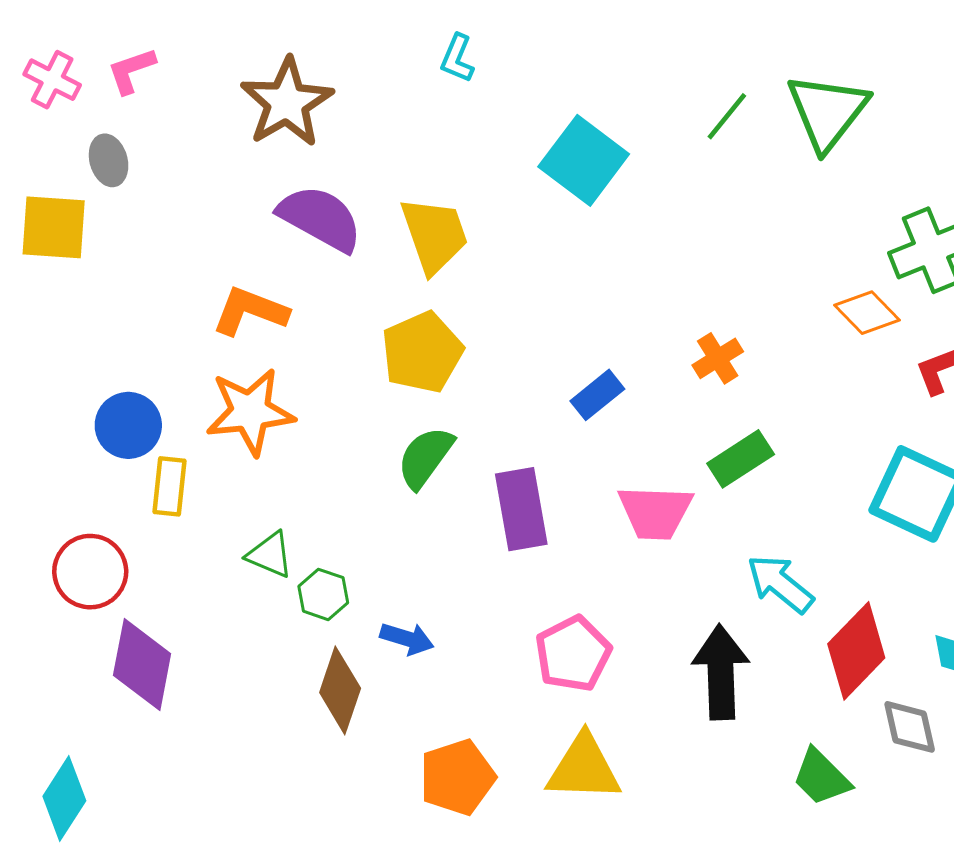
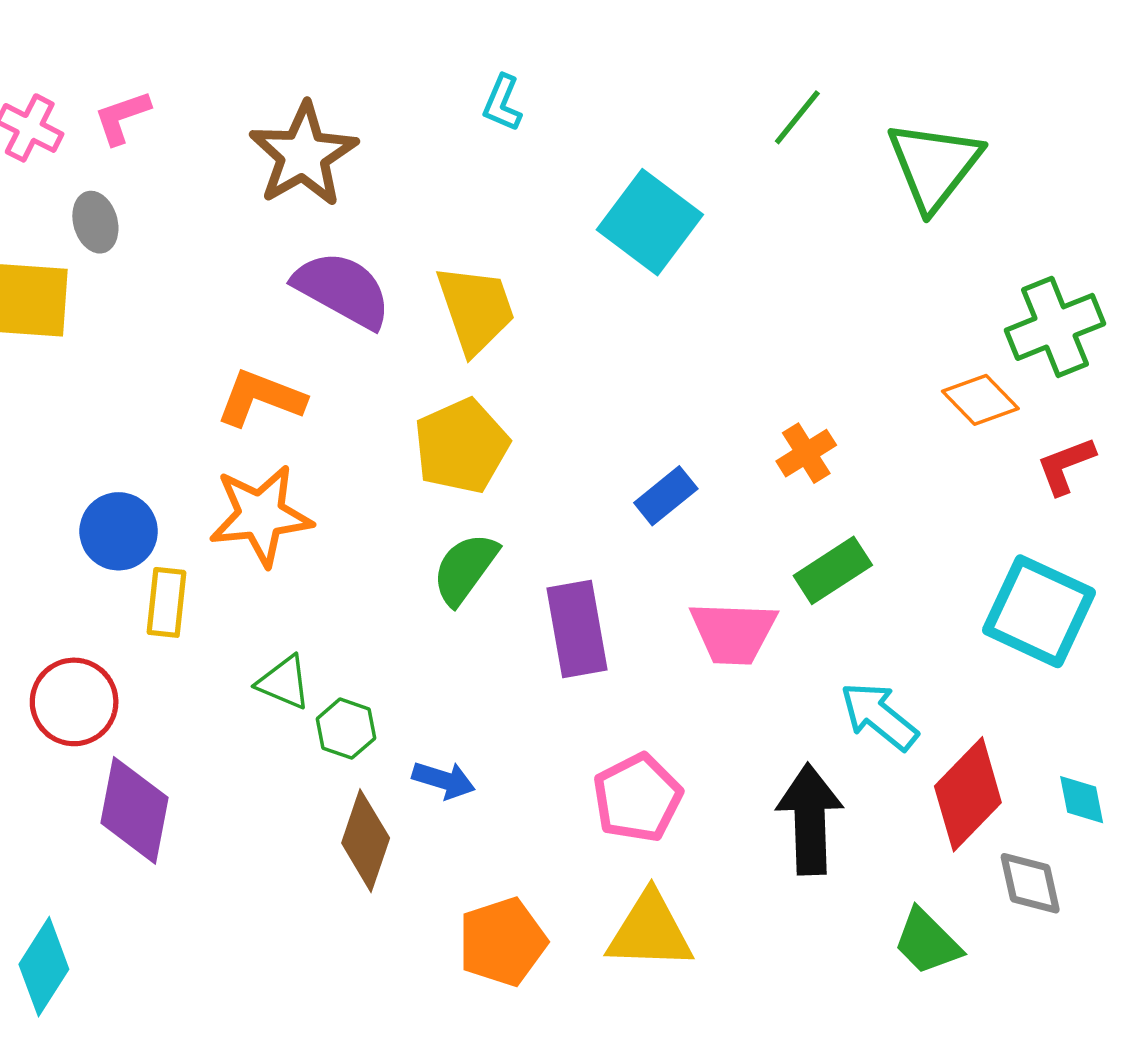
green line: (727, 116) -> (797, 117), moved

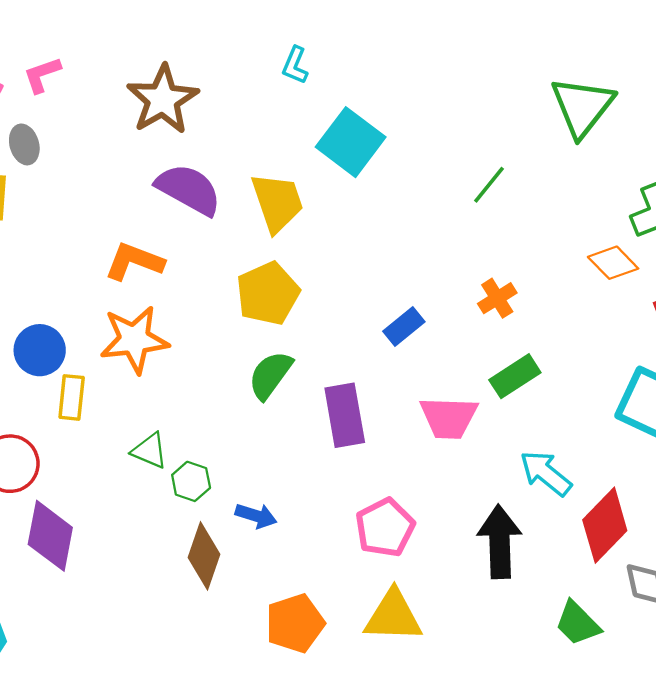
green line: (797, 117) -> (489, 185), moved
cyan square: (650, 222) -> (351, 142), moved

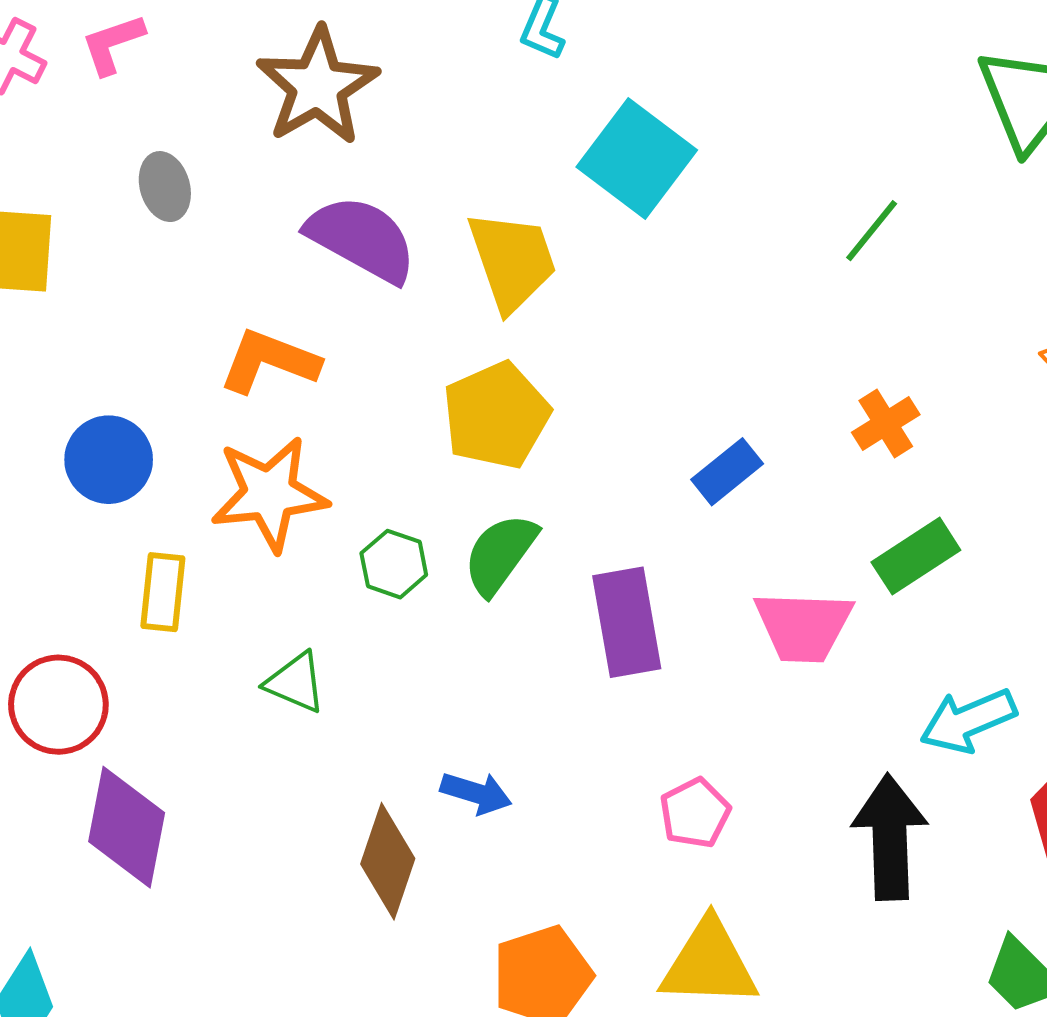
gray ellipse: (24, 144) -> (165, 187), moved
blue circle: (40, 350) -> (109, 460), moved
cyan arrow: (546, 473) -> (968, 721), turned -62
green hexagon: (191, 481) -> (394, 564), moved
pink pentagon: (385, 528) -> (695, 813), size x0.7

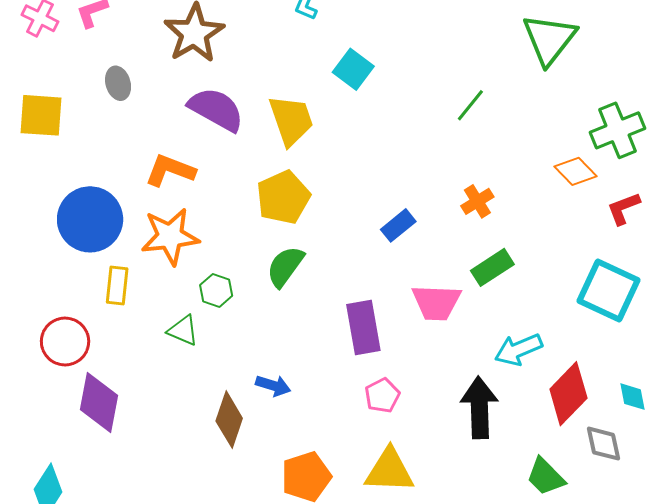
cyan square: (637, 158) -> (353, 69), size x0.7
blue circle: (109, 460) -> (90, 219), size x1.5
green hexagon: (394, 564) -> (216, 290), moved
purple rectangle: (627, 622) -> (363, 327), moved

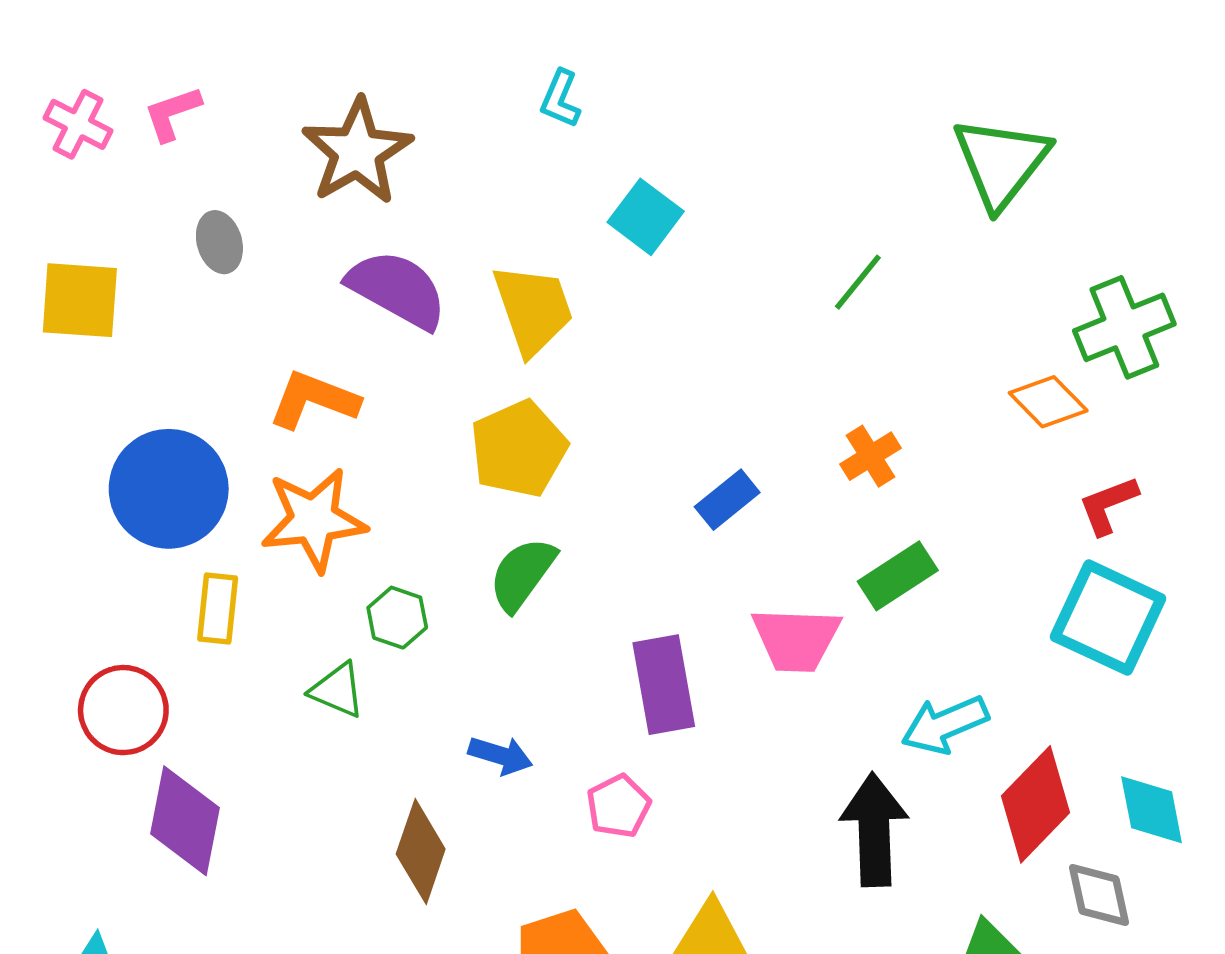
red L-shape: (624, 208) -> (1108, 505), moved
blue arrow: (273, 386) -> (501, 755), moved
pink pentagon: (382, 396) -> (618, 806), moved
cyan diamond: (633, 397) -> (1152, 810), size x1.4

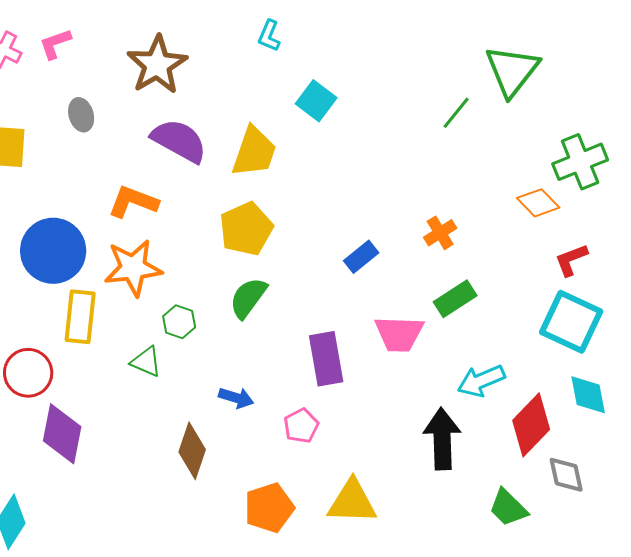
green line: (858, 282) -> (456, 113), moved
yellow trapezoid: (533, 309) -> (254, 152), turned 38
yellow rectangle: (218, 608) -> (80, 317), size x1.4
cyan diamond: (1152, 810) -> (588, 395), moved

